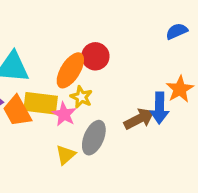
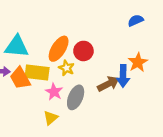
red circle: (95, 56) -> (83, 51), moved
pink star: (64, 114) -> (54, 92), moved
yellow triangle: (66, 155) -> (51, 118), moved

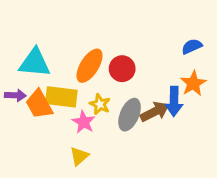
blue semicircle: (136, 20) -> (192, 46), moved
yellow star: (66, 68) -> (100, 104), moved
gray ellipse: (76, 97) -> (130, 115), moved

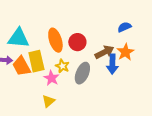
orange ellipse: (90, 66) -> (55, 40), turned -50
yellow rectangle: (61, 97) -> (36, 61), turned 70
brown arrow: (155, 112) -> (104, 52), moved

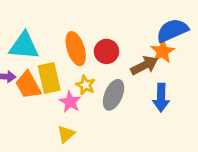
blue semicircle: (124, 27) -> (172, 30), size x1.6
orange star: (125, 52) -> (162, 51), moved
blue arrow: (112, 64) -> (161, 98), moved

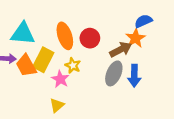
blue semicircle: (172, 30) -> (143, 21), size x0.7
yellow rectangle: (49, 78) -> (43, 60), turned 40
gray ellipse: (114, 95) -> (114, 73), moved

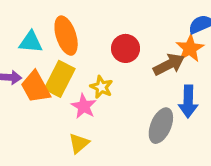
cyan triangle: (23, 34) -> (31, 42), size x0.7
orange ellipse: (65, 36) -> (66, 36), moved
gray ellipse: (114, 73) -> (161, 126), moved

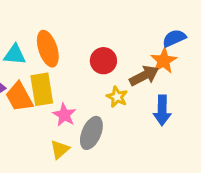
yellow rectangle: (60, 79) -> (42, 89), turned -36
yellow star: (101, 87) -> (117, 97), moved
gray ellipse: (161, 126) -> (91, 133), moved

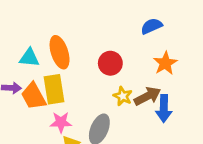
blue semicircle: (174, 38) -> (152, 26), moved
brown arrow: (144, 76) -> (147, 96), moved
pink star: (64, 115) -> (61, 122), moved, turned -30

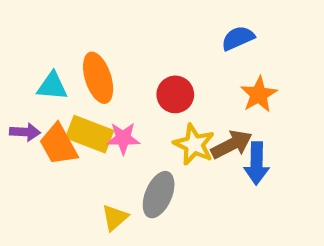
yellow rectangle: (54, 89) -> (90, 134), turned -60
yellow star: (123, 96) -> (194, 145), size x1.4
pink star: (61, 122) -> (123, 138), moved

